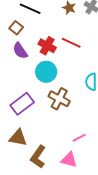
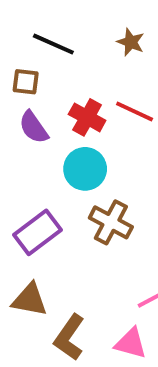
brown square: (16, 28) -> (26, 82), turned -32

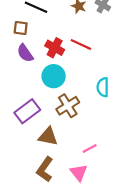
brown cross: (111, 222) -> (68, 106), turned 30
brown triangle: (30, 300) -> (48, 136), moved
pink triangle: (131, 343) -> (79, 173), turned 36

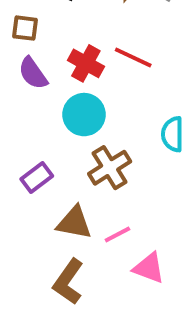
purple rectangle: (27, 111) -> (37, 177), size x0.7
pink line: (90, 148) -> (117, 235), moved
pink triangle: (79, 173) -> (149, 268), moved, turned -30

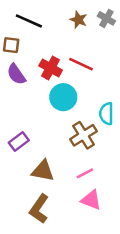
cyan circle: (84, 115) -> (63, 97), moved
brown cross: (110, 168) -> (84, 135), moved
pink line: (117, 235) -> (85, 173), moved

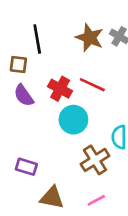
brown star: (78, 20) -> (90, 38), size x1.5
black line: (29, 21) -> (37, 39), turned 56
purple rectangle: (19, 142) -> (26, 167), turned 54

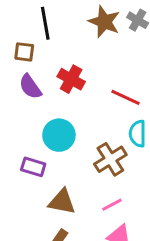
red line: (92, 85) -> (126, 97), moved
cyan circle: (73, 120) -> (59, 135), moved

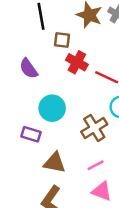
brown square: (24, 52) -> (62, 40), moved
red cross: (71, 79) -> (77, 62), moved

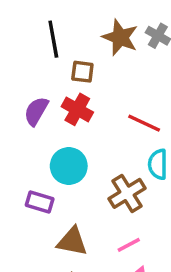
red cross: (77, 62) -> (77, 109), moved
purple semicircle: (29, 68) -> (36, 111), turned 65

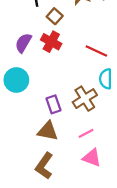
brown square: (82, 72) -> (55, 16), turned 35
cyan circle: (69, 166) -> (16, 80), moved
purple rectangle: (40, 202) -> (53, 104), moved, turned 54

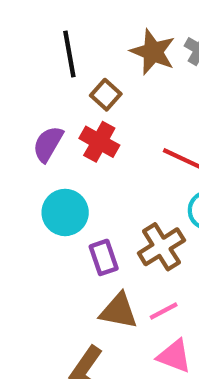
cyan circle: (16, 80) -> (65, 212), moved
brown triangle: (48, 131) -> (119, 311), moved

